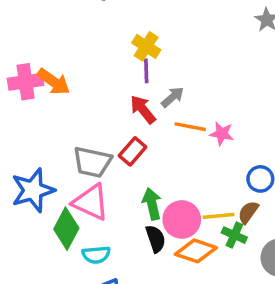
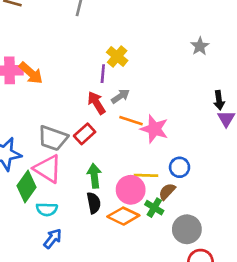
yellow cross: (146, 46) -> (117, 56), moved
pink star: (222, 134) -> (154, 129), size x1.5
yellow line: (218, 216) -> (146, 175), moved
pink circle: (182, 219) -> (131, 190), moved

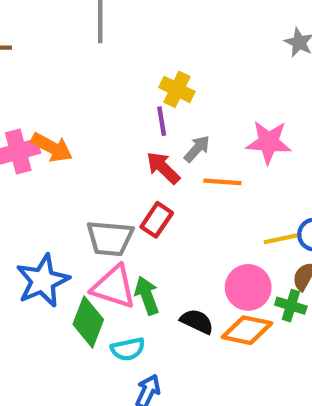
pink star: (154, 129) -> (269, 142), moved
yellow line: (146, 175) -> (283, 238), moved
green arrow: (94, 176) -> (147, 296), moved
black semicircle: (94, 203) -> (197, 321), turned -40

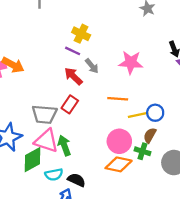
purple line: (162, 121) -> (73, 51), turned -56
gray arrow: (197, 149) -> (92, 66), turned 98
orange line: (222, 182) -> (118, 99), moved
black semicircle: (197, 321) -> (77, 180), moved
green diamond: (88, 322) -> (32, 160), turned 40

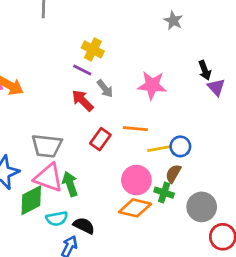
red rectangle: (70, 104) -> (100, 139), moved

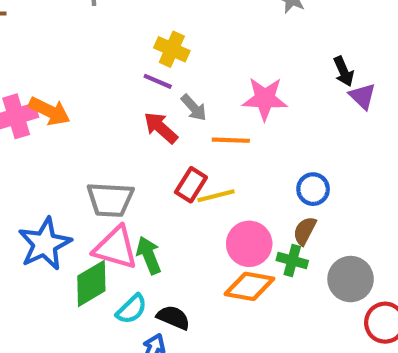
orange line: (135, 129) -> (231, 140), moved
yellow line: (160, 148) -> (216, 196), moved
cyan semicircle: (57, 219) -> (132, 309), turned -30

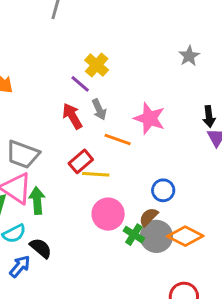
gray circle: (351, 279) -> (156, 236), moved
orange diamond: (249, 286) -> (185, 236), moved

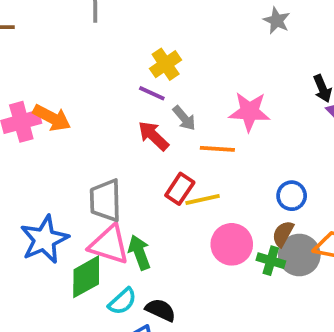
yellow cross: (97, 65) -> (166, 64), turned 30
gray trapezoid: (23, 154) -> (105, 200), turned 84

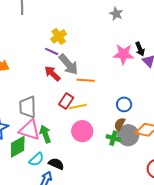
pink star: (250, 112) -> (123, 54), moved
gray arrow: (184, 118) -> (68, 64), size x1.6
pink circle: (232, 244) -> (82, 131), moved

